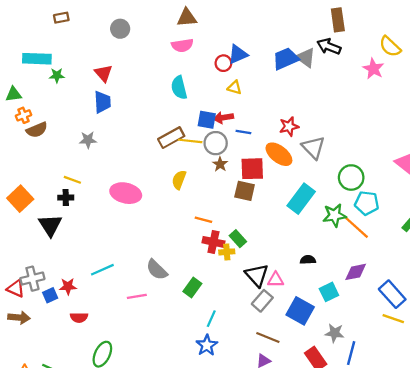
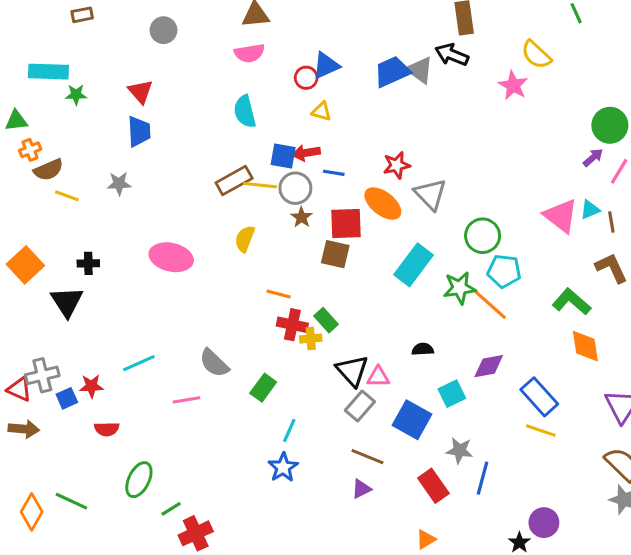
yellow line: (72, 180) -> (67, 196), moved

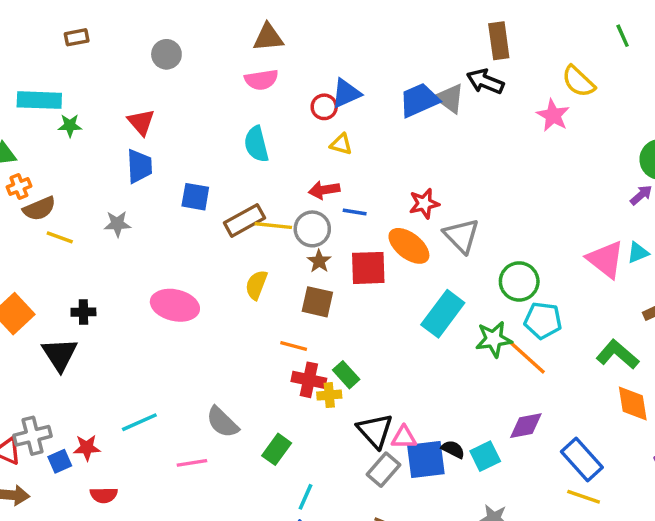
blue square: (283, 156) -> (195, 197), moved
brown square: (335, 254) -> (317, 302), moved
black semicircle: (423, 349) -> (453, 449), moved, turned 30
blue square: (412, 420) -> (426, 460), moved, turned -36

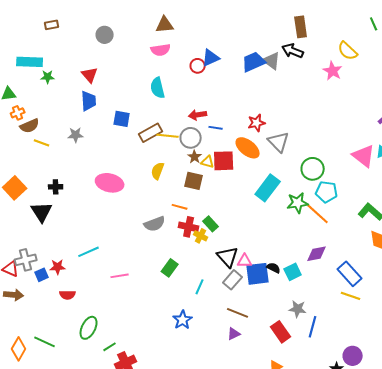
yellow triangle: (341, 144) -> (208, 162), moved
yellow cross: (329, 395) -> (201, 236), turned 32
gray semicircle: (222, 422) -> (155, 224), moved, turned -65
cyan line: (306, 497) -> (200, 287), moved

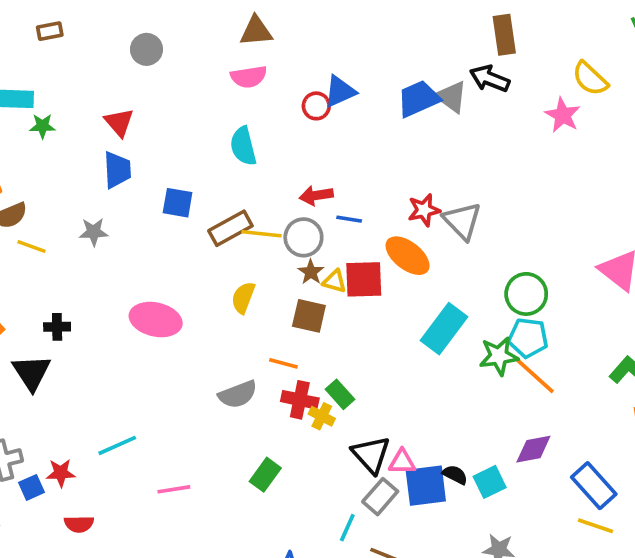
gray triangle: (279, 142) -> (462, 221), moved
cyan pentagon: (327, 192) -> (528, 338), moved
cyan line: (200, 287) -> (347, 528), moved

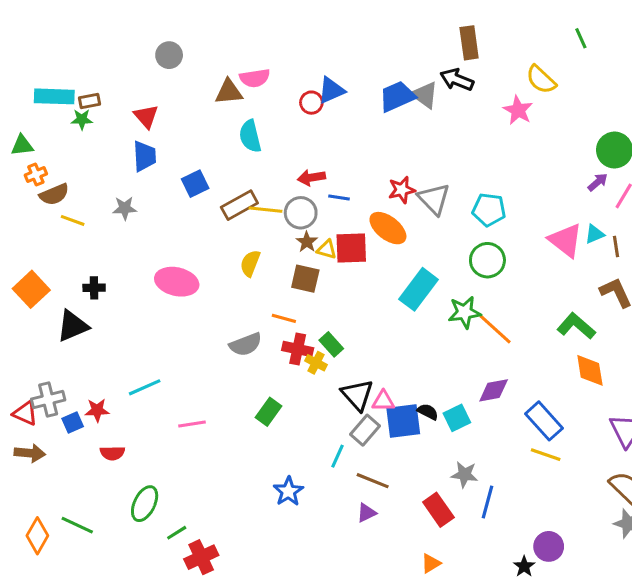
brown rectangle: (50, 31) -> (89, 101), moved
brown triangle: (256, 31) -> (229, 92), moved
blue square: (178, 203) -> (195, 184), turned -36
cyan pentagon: (528, 338) -> (489, 210), moved
black triangle: (32, 372) -> (73, 326), turned 40

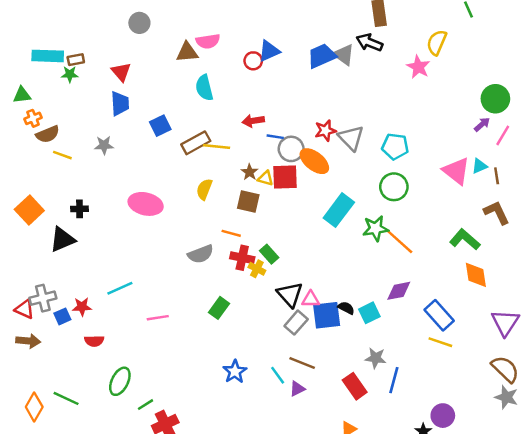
yellow semicircle: (541, 80) -> (437, 42), turned 70
gray circle: (301, 213) -> (291, 149), moved
cyan line: (337, 456) -> (278, 375), moved, turned -60

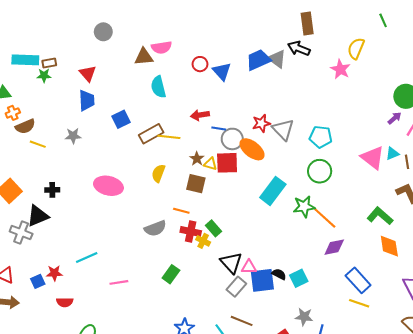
blue triangle: (269, 51) -> (222, 71), moved, turned -48
purple diamond: (399, 291) -> (334, 247), moved
gray cross: (43, 298) -> (21, 233), moved, turned 35

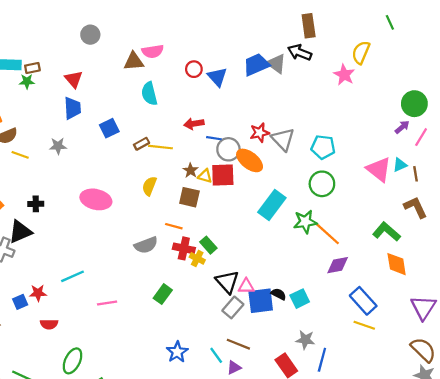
brown rectangle: (151, 134) -> (142, 144), size x0.6

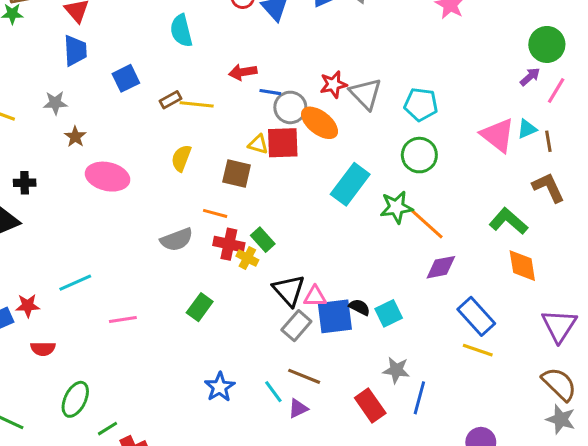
brown star: (191, 170) -> (75, 137), moved

